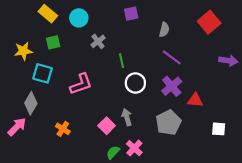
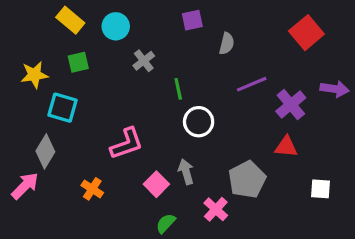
gray semicircle: (164, 30) -> (227, 44), moved
purple line: (172, 57) -> (252, 84), turned -60
pink L-shape: (81, 84) -> (127, 144), moved
purple cross: (172, 86) -> (291, 105), moved
pink cross: (134, 148) -> (216, 209), moved

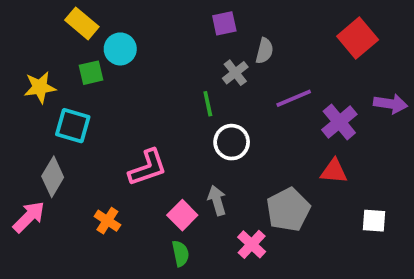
cyan circle: (116, 26) -> (120, 49), moved
gray cross: (144, 61) -> (235, 73), moved
green semicircle: (166, 223) -> (180, 253), moved, turned 125

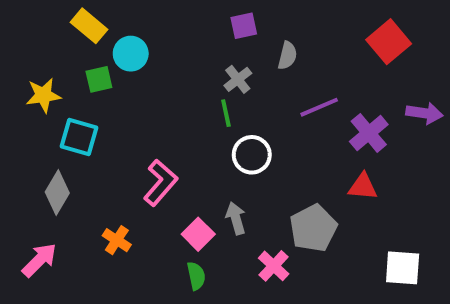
gray cross: (235, 73) -> (238, 79), moved
pink L-shape: (148, 168) -> (160, 183), turned -30
pink arrow: (29, 217) -> (39, 260), moved
white square: (374, 221) -> (403, 268), moved, size x1.4

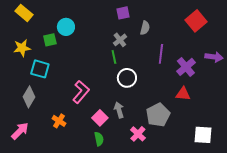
yellow rectangle: (89, 26) -> (24, 13), moved
purple line: (319, 107) -> (161, 54), turned -60

